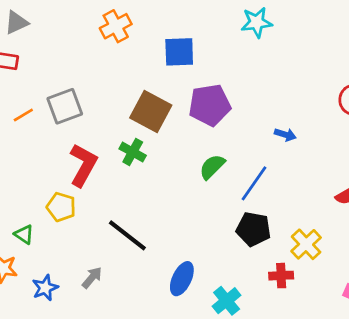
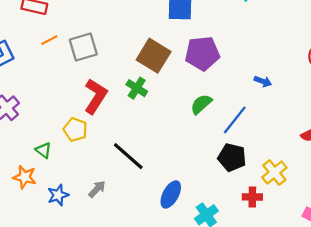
orange line: (23, 115) -> (49, 40), moved

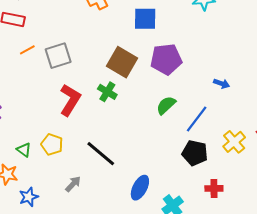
yellow pentagon: (75, 130) -> (52, 144), moved
yellow cross: (274, 172) -> (234, 142), moved
blue star: (58, 195) -> (29, 197), moved

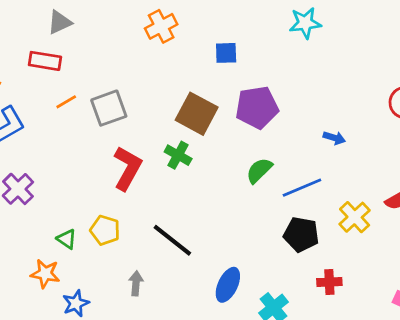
blue square: (145, 19) -> (226, 53), size x0.7
blue line: (197, 119) -> (302, 188), turned 32
gray arrow: (73, 184) -> (136, 283), turned -36

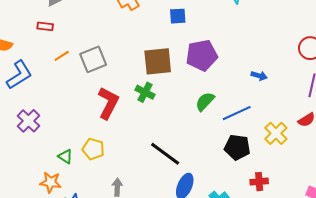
red rectangle: (45, 61) -> (45, 26), size x0.7
brown square: (197, 114) -> (158, 61), turned -32
black line: (172, 240) -> (165, 154), moved

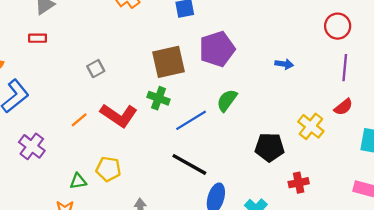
orange line: (62, 56) -> (79, 120), moved
gray square: (93, 59) -> (96, 69), size x0.6
red L-shape: (108, 103) -> (119, 115), turned 104
blue line: (237, 113) -> (191, 120), moved
green triangle: (65, 156) -> (78, 181), turned -35

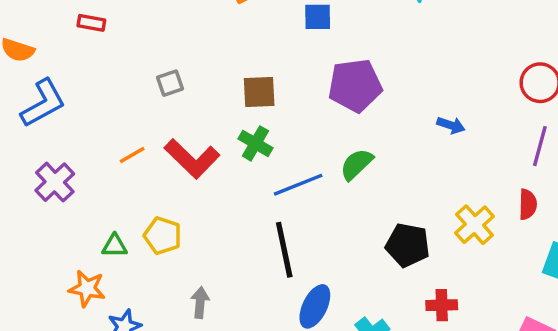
brown square: (168, 62) -> (259, 92), moved, size x0.7
red semicircle: (343, 107) -> (528, 204), turned -60
black line: (189, 164) -> (284, 250), turned 39

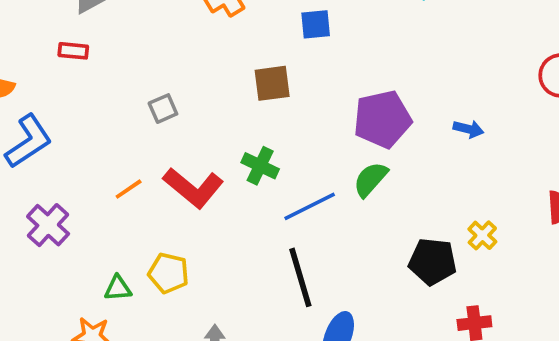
purple pentagon: (355, 85) -> (382, 119), moved
brown square: (259, 92) -> (272, 83), moved
yellow cross: (475, 225) -> (482, 235), moved, size x0.7

